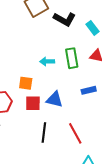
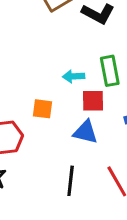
red square: (33, 103) -> (93, 101), moved

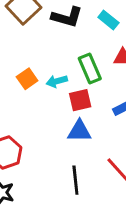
orange square: (43, 109) -> (27, 79), moved, turned -30

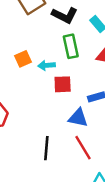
green rectangle: (90, 69) -> (71, 46), moved
blue triangle: (79, 131) -> (78, 118), moved

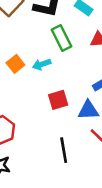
red square: (63, 84) -> (58, 100), moved

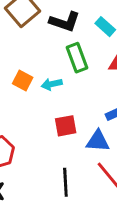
orange square: (15, 64) -> (23, 81), turned -30

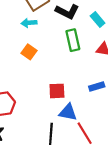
cyan arrow: (52, 84) -> (29, 23), moved
blue triangle: (98, 141) -> (68, 112), moved

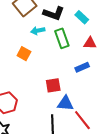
cyan arrow: (29, 23) -> (38, 31), moved
blue rectangle: (97, 86) -> (82, 67), moved

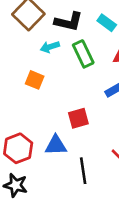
blue triangle: (65, 103) -> (56, 145), moved

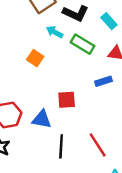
cyan arrow: (50, 47) -> (55, 32), turned 35
green rectangle: (83, 54) -> (83, 44), turned -45

